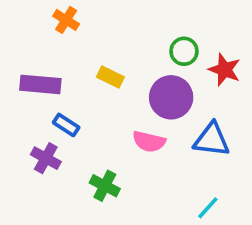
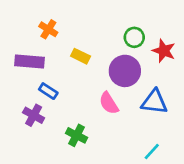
orange cross: (66, 20) -> (48, 29), moved
pink semicircle: (149, 142) -> (109, 103), turned 45

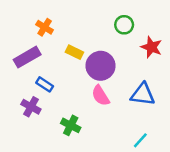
green circle: (134, 37) -> (124, 25), moved
purple rectangle: (30, 62) -> (27, 57), turned -35
purple circle: (125, 71) -> (101, 66), moved

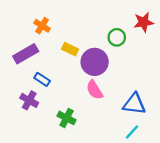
green circle: (124, 25) -> (117, 37), moved
red star: (151, 47) -> (144, 22), moved, turned -30
blue triangle: (143, 94) -> (134, 104), moved

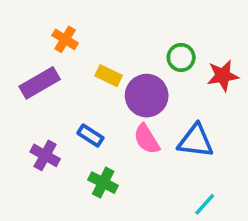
red star: (144, 22) -> (223, 76), moved
blue rectangle: (42, 79) -> (90, 135), moved
blue triangle: (134, 104) -> (196, 141), moved

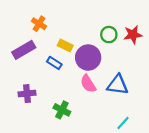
red star: (223, 76) -> (133, 35), moved
blue rectangle: (90, 135) -> (54, 63), moved
purple cross: (45, 155) -> (27, 94), turned -35

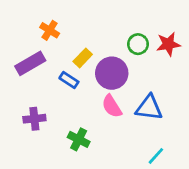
yellow rectangle: (65, 46) -> (83, 58), turned -72

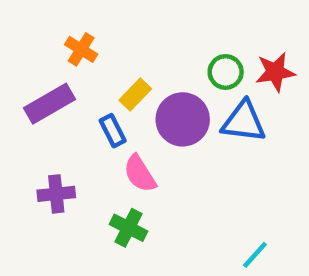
blue rectangle: (69, 80) -> (113, 131), turned 30
pink semicircle: (112, 106) -> (140, 174), moved
blue triangle: (149, 108) -> (244, 122), moved

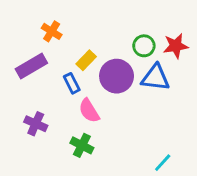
purple cross: (56, 194) -> (36, 124), turned 30

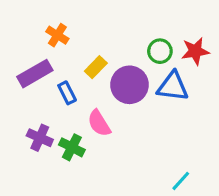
blue rectangle: (72, 83) -> (67, 93), moved
green cross: (82, 145) -> (72, 147), moved

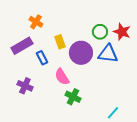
red star: (195, 51) -> (122, 32), turned 30
yellow rectangle: (96, 67) -> (60, 42), turned -64
green cross: (72, 147) -> (73, 97), moved

